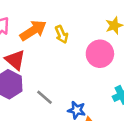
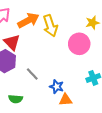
yellow arrow: (61, 34) -> (50, 26), size x1.5

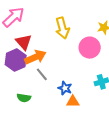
orange arrow: (28, 20) -> (35, 57), moved

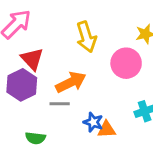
orange arrow: (35, 57) -> (71, 82), moved
gray line: (42, 74) -> (60, 104), turned -48
orange triangle: (73, 102) -> (107, 130), moved

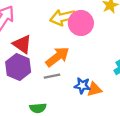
yellow arrow: (86, 37) -> (63, 17), turned 105
pink circle: (126, 63) -> (81, 23), moved

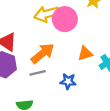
orange triangle: (94, 89) -> (85, 53), moved

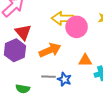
gray line: (38, 73) -> (48, 77), moved

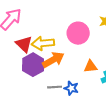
yellow arrow: (63, 18) -> (43, 43), moved
purple hexagon: (15, 50) -> (33, 65), moved

